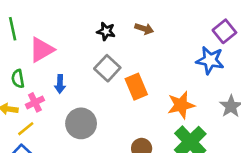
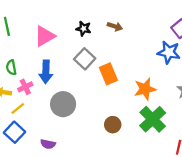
pink triangle: (42, 50) -> (45, 36), moved
blue arrow: (60, 84) -> (46, 72), size x1.5

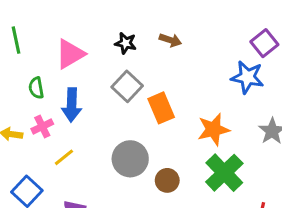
green semicircle: (11, 67) -> (36, 88), moved
gray circle: (63, 104) -> (130, 159), moved
yellow line: (18, 108) -> (64, 157), moved

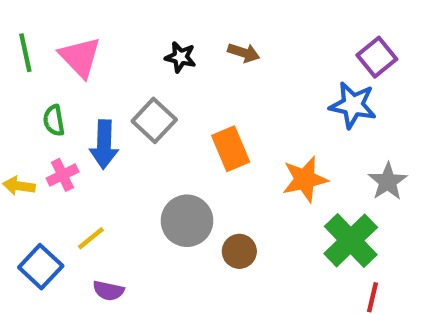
pink triangle: (70, 54) -> (80, 57), moved, turned -44
gray square: (127, 86) -> (154, 120), moved
yellow line: (64, 157) -> (91, 238), moved
green cross: (224, 173) -> (351, 240), moved

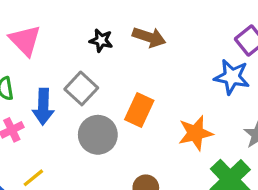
brown arrow: (244, 53) -> (149, 37), size x1.4
orange rectangle: (231, 149) -> (139, 110), turned 48
gray circle: (187, 221) -> (98, 135), moved

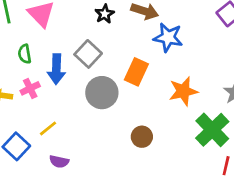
black star: (101, 40) -> (105, 14), turned 30
blue star: (232, 77) -> (168, 37), moved

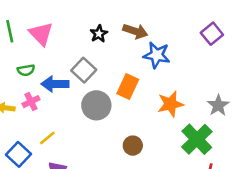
green semicircle: (25, 54) -> (26, 70), turned -90
blue arrow: (56, 69) -> (55, 84), turned 88

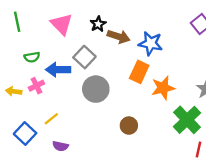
brown arrow: (135, 31) -> (119, 37), moved
pink triangle: (41, 34) -> (62, 24), moved
orange rectangle: (128, 86) -> (139, 72), moved

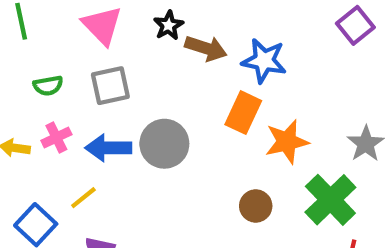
gray square: (84, 57) -> (110, 86), moved, turned 35
blue arrow: (58, 70) -> (108, 148), moved
brown circle: (129, 126) -> (256, 206), moved

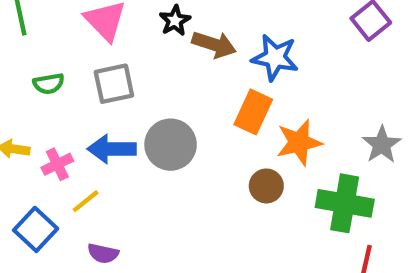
pink cross: (56, 137) -> (57, 164), moved
green cross: (330, 200) -> (345, 203), turned -36
brown circle: (256, 206) -> (266, 186), moved

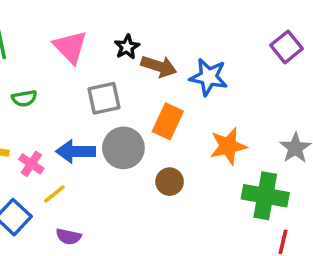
gray square: (114, 84) -> (104, 98), moved
orange rectangle: (253, 112) -> (168, 121), moved
pink cross: (57, 164) -> (31, 164), turned -30
brown circle: (266, 186) -> (170, 182), moved

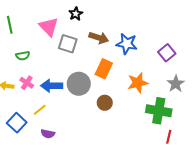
black star: (127, 47) -> (76, 14), moved
purple square: (287, 47) -> (167, 53), moved
gray square: (104, 98) -> (68, 44), moved, turned 30
pink cross: (31, 164) -> (27, 83), moved

